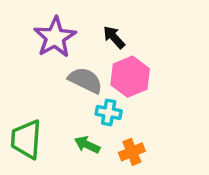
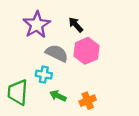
cyan cross: (109, 112) -> (44, 75), moved

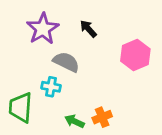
pink hexagon: (86, 51) -> (135, 55), moved
green arrow: (58, 96) -> (75, 121), moved

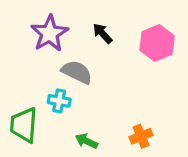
pink hexagon: (135, 55) -> (157, 43), moved
orange cross: (102, 117) -> (141, 136), moved

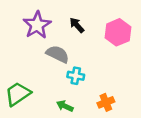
cyan cross: (59, 101) -> (76, 76), moved
green trapezoid: (24, 125) -> (18, 94), turned 52

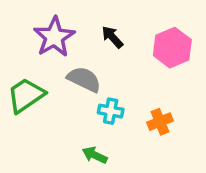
green trapezoid: (18, 94) -> (26, 95), moved
orange cross: (106, 102) -> (160, 122), moved

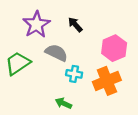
pink hexagon: (172, 48) -> (114, 48), moved
orange cross: (160, 122) -> (107, 81), size x1.6

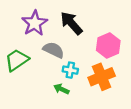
black arrow: (75, 25) -> (71, 23), size x1.6
green arrow: (63, 103) -> (61, 89), moved

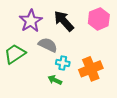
pink hexagon: (108, 46) -> (99, 19), moved

